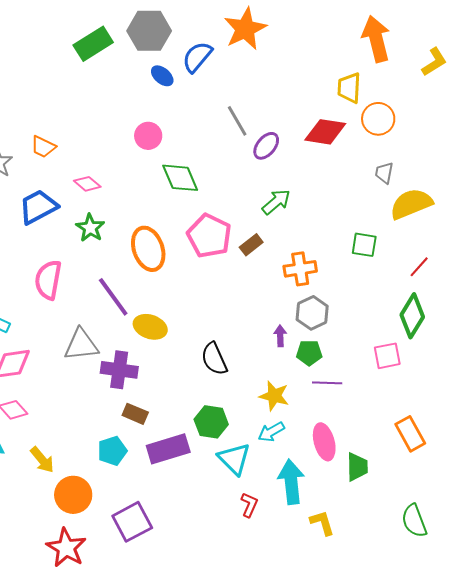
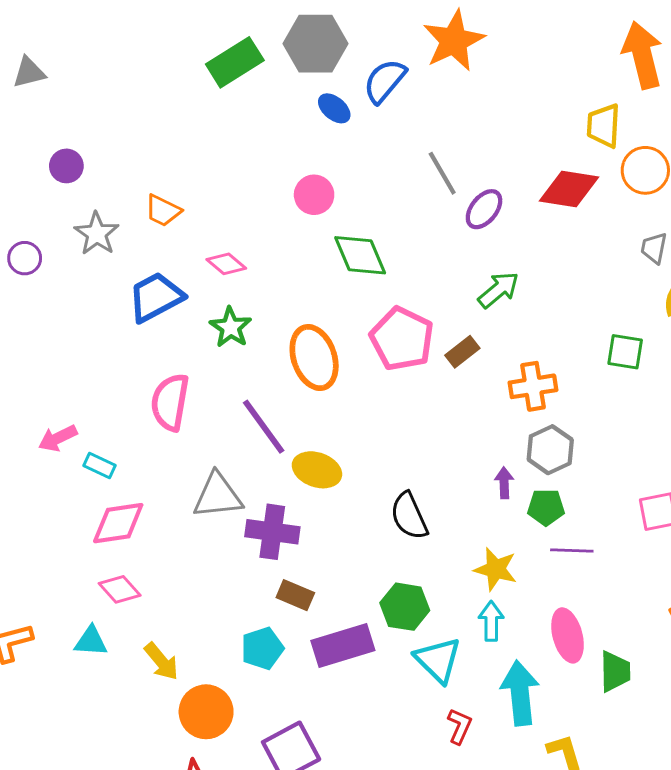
cyan arrow: (271, 432) -> (491, 621), turned 120

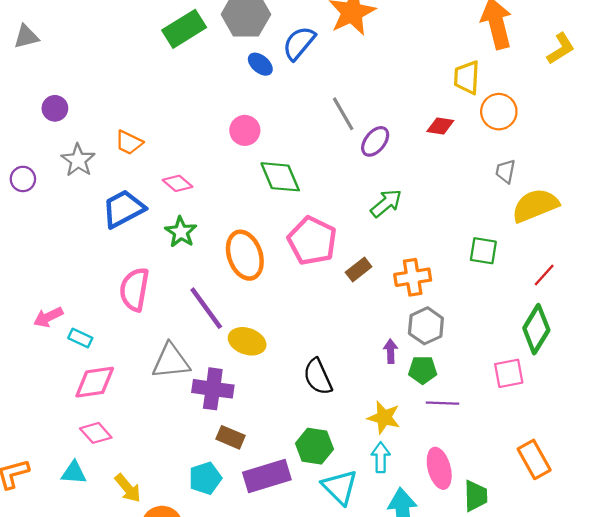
red diamond: (569, 189) -> (440, 126), size x0.6
brown rectangle: (462, 352) -> (359, 270), moved

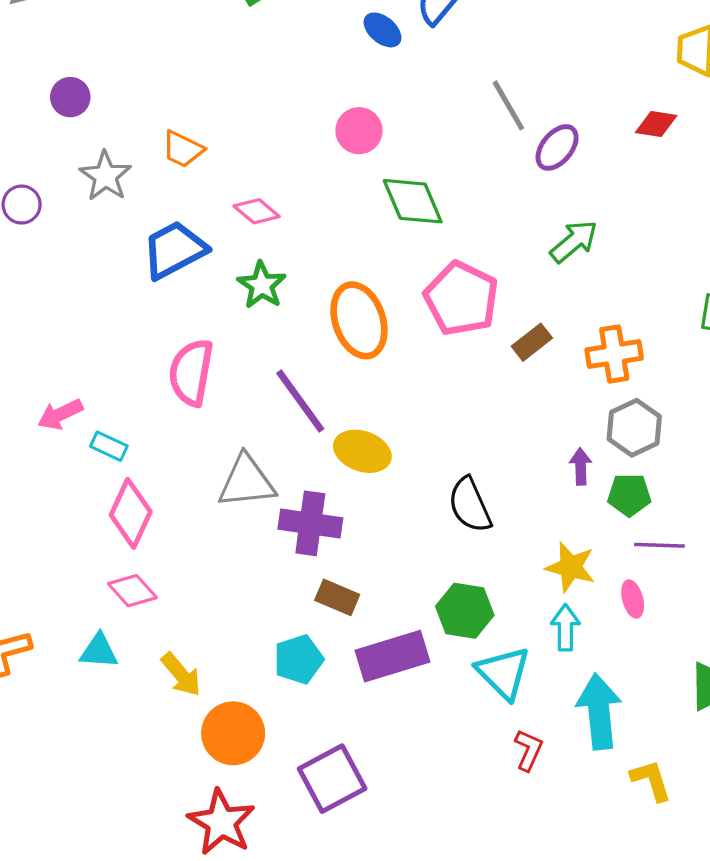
pink diamond: (95, 382) -> (131, 513), turned -57
pink ellipse: (439, 468) -> (633, 599), moved, size x0.6

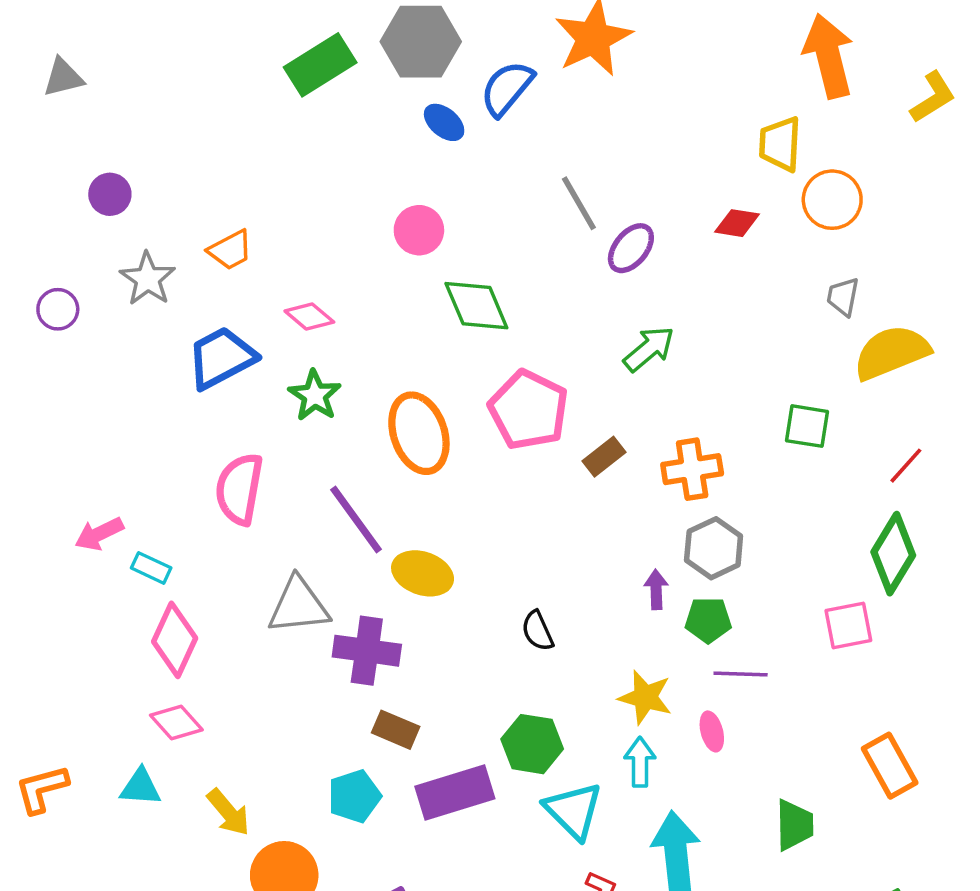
orange trapezoid: (183, 149) -> (230, 250), turned -54
black semicircle: (470, 505) -> (538, 631), size x0.7

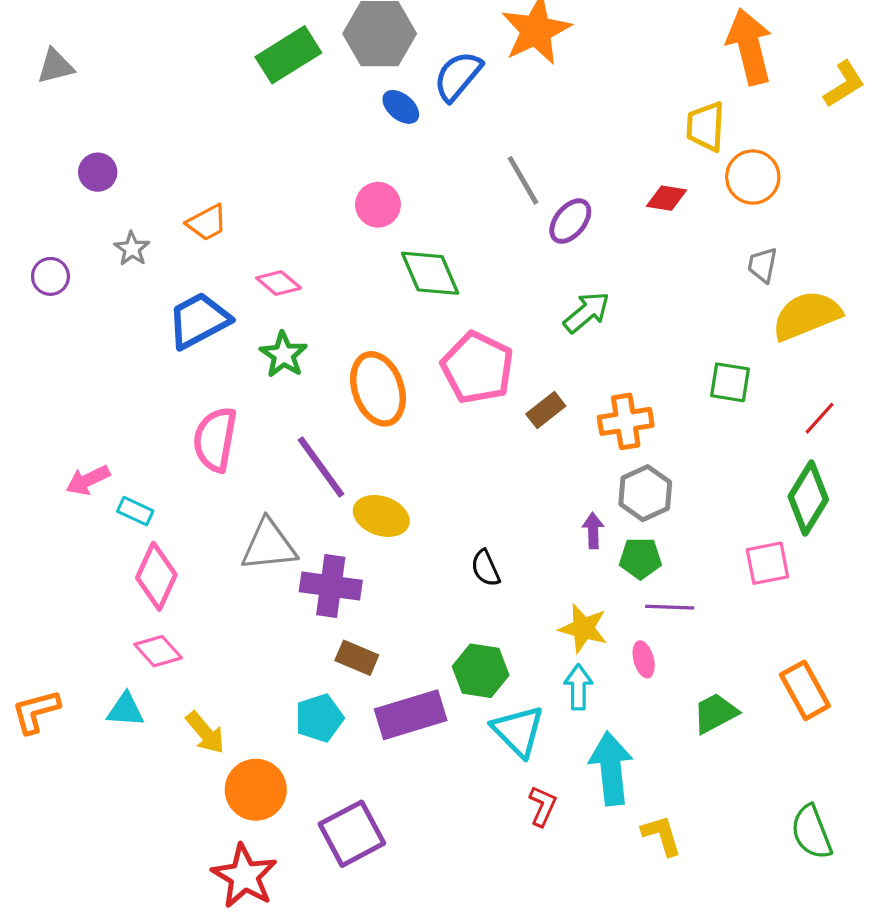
gray star: (148, 279) -> (132, 249), size x0.7
green trapezoid: (794, 825) -> (715, 713), moved, turned -117

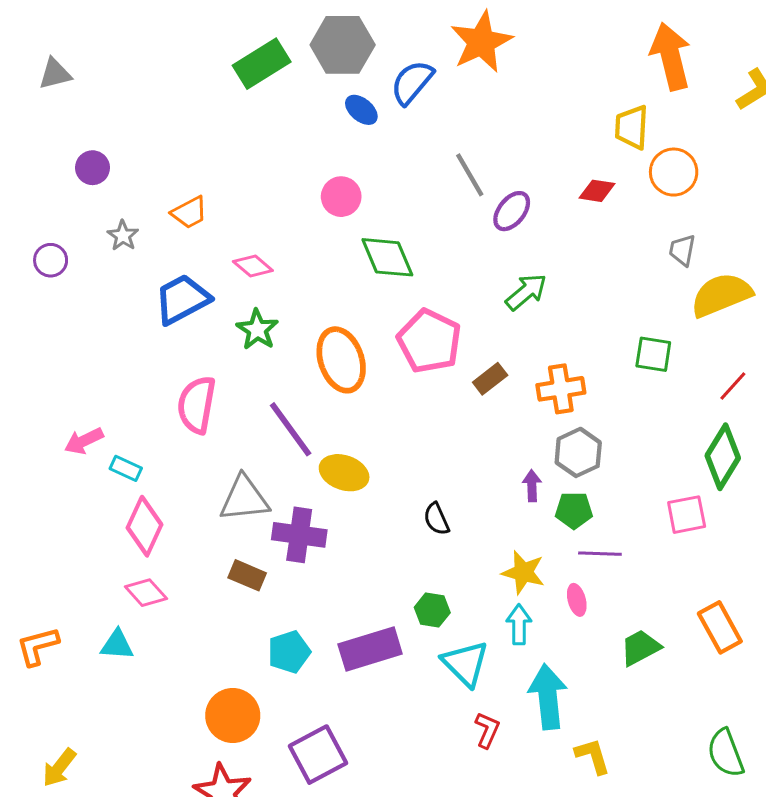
brown rectangle: (357, 658) -> (247, 575), moved
green hexagon: (481, 671) -> (432, 610), size x0.7
yellow arrow: (205, 733) -> (59, 768), moved, turned 78

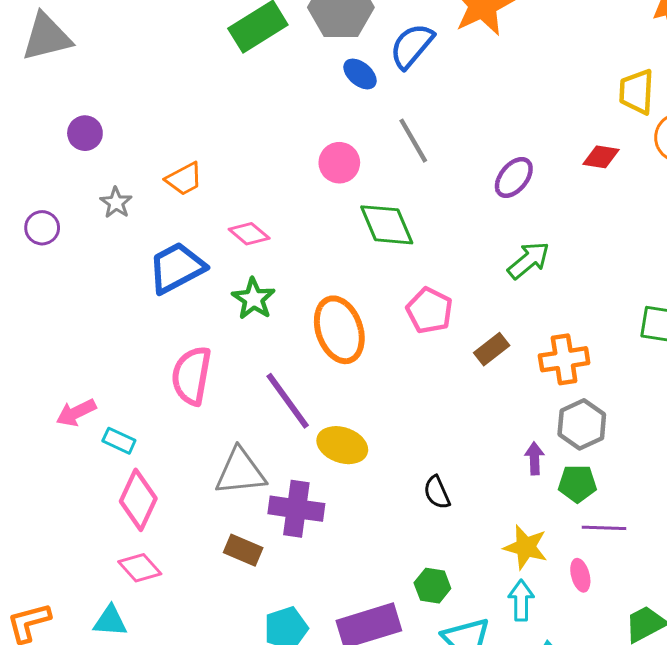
gray triangle: (55, 74) -> (47, 37), size x1.5
gray line: (470, 175) -> (413, 141), moved
pink pentagon: (429, 341) -> (430, 311), size x0.7

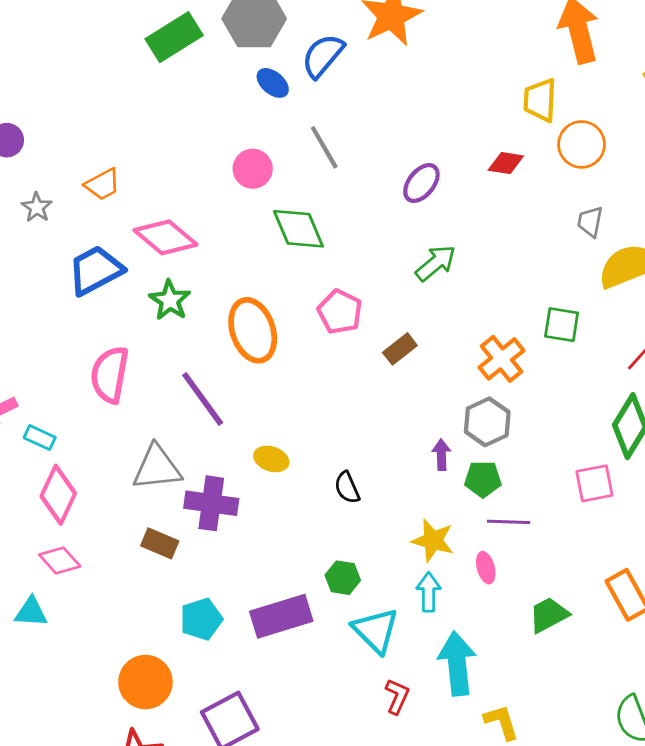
pink diamond: (249, 234) -> (165, 237), size x1.6
orange cross: (564, 359) -> (501, 359), moved, turned -30
yellow ellipse: (342, 445) -> (271, 459), moved, size x0.7

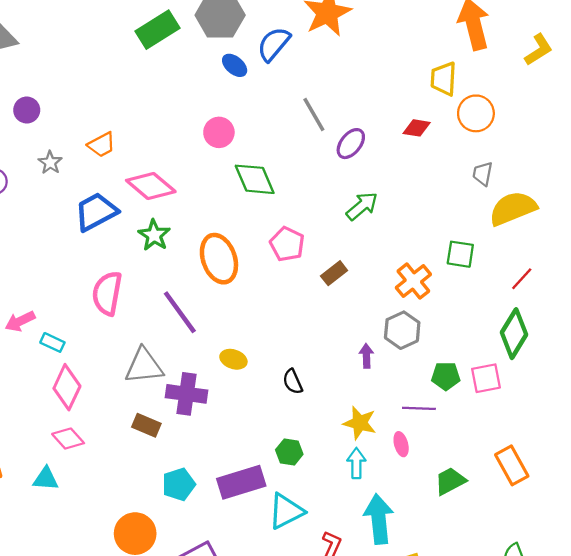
gray line: (324, 147) -> (314, 114), moved
green pentagon: (483, 479) -> (446, 376), moved
cyan triangle: (376, 631) -> (286, 511), moved, turned 48

